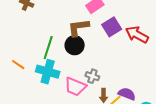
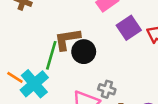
brown L-shape: (78, 28) -> (67, 39), moved
cyan cross: (48, 72) -> (34, 84), moved, turned 35

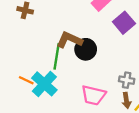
brown L-shape: (67, 39) -> (69, 40), turned 40
gray cross: (107, 89) -> (127, 80), moved

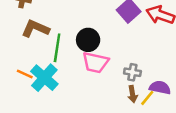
brown L-shape: (69, 40) -> (35, 29), moved
pink trapezoid: (93, 95) -> (95, 62), moved

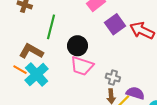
brown L-shape: (35, 29) -> (31, 51), moved
green line: (57, 48) -> (51, 27), moved

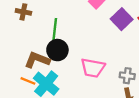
black circle: (78, 46) -> (57, 50), moved

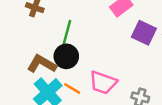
purple square: (122, 19) -> (144, 33), turned -30
orange line: (28, 81) -> (72, 88), moved

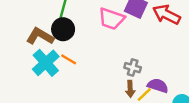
pink trapezoid: (103, 83) -> (111, 19), moved

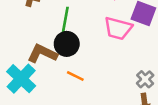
cyan cross: (46, 63) -> (21, 79), moved
gray cross: (133, 68) -> (145, 79), turned 35

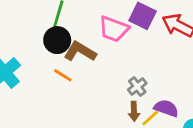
brown L-shape: (42, 54) -> (80, 52), moved

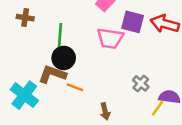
brown L-shape: (80, 52) -> (52, 74), moved
brown arrow: (134, 111) -> (105, 111), moved

